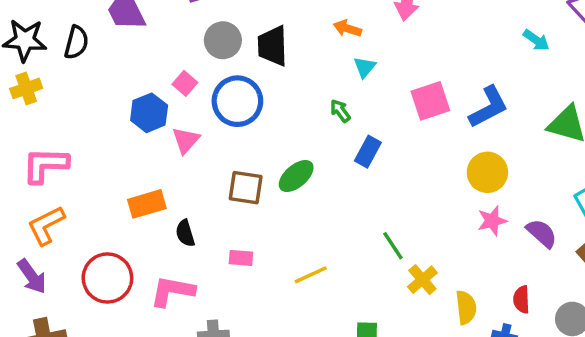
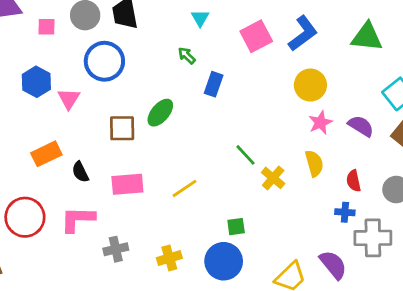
pink square: (185, 83) -> (46, 27), moved, turned -30
pink rectangle: (241, 258) -> (127, 184), size x1.6
yellow semicircle: (466, 307) -> (314, 163), moved

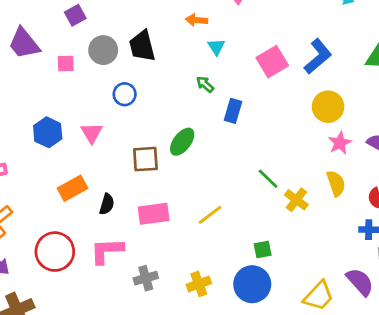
blue circle: (104, 61) -> (125, 94), size x0.6
blue hexagon: (36, 82) -> (48, 132), moved
black semicircle: (80, 172) -> (107, 204), turned -135

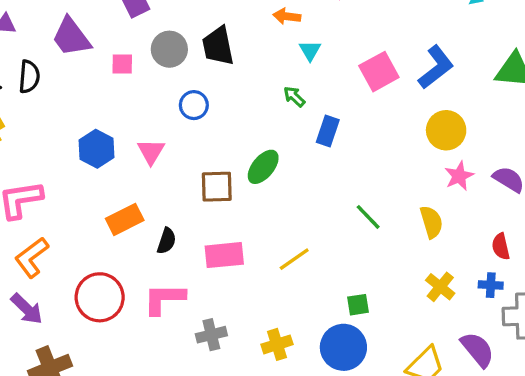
yellow semicircle: (336, 183) -> (431, 222), moved
yellow cross: (296, 200) -> (440, 287), moved

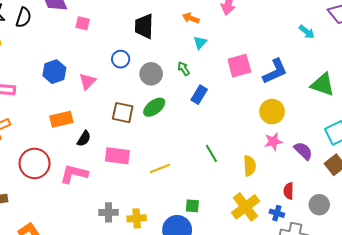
gray circle: (169, 49) -> (151, 74), moved
yellow cross: (440, 287) -> (245, 207), size x1.5
gray cross: (211, 335) -> (109, 212), moved

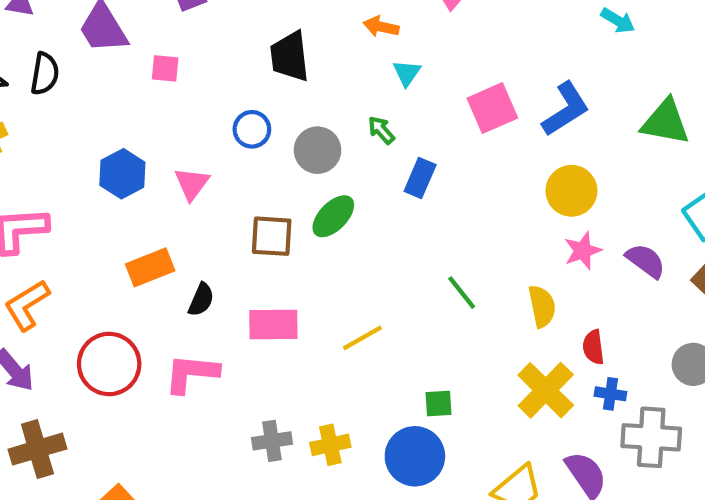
red semicircle: (289, 191) -> (593, 347), moved

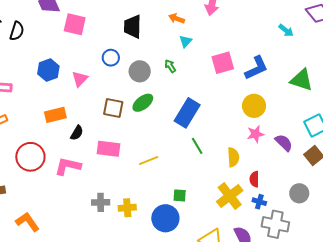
pink square: (165, 68) -> (75, 24), size x1.6
black semicircle: (45, 74) -> (17, 31), moved
blue rectangle: (420, 178) -> (187, 113), moved, size x1.6

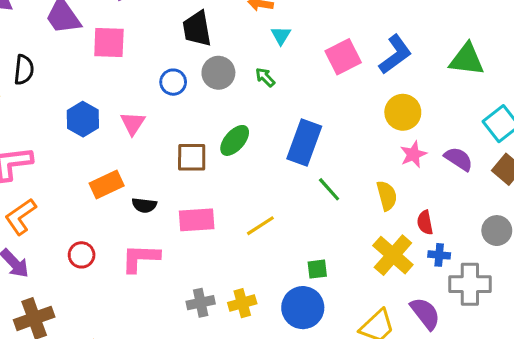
gray circle: (140, 71) -> (218, 73), moved
black semicircle: (77, 133) -> (144, 205), turned 77
red circle: (30, 157) -> (82, 255), size x0.6

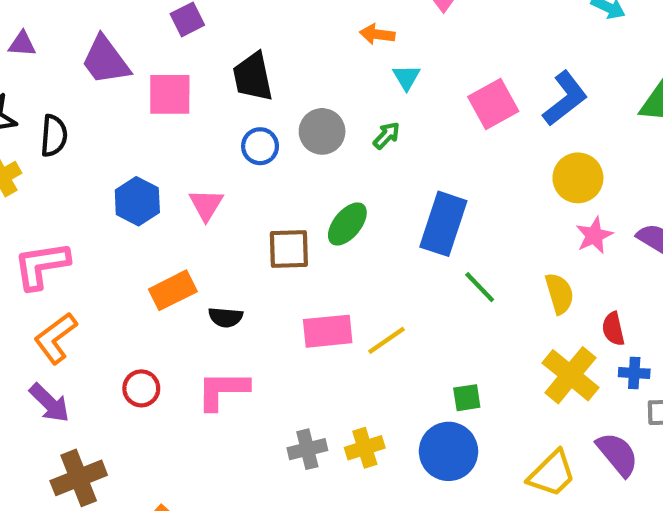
black trapezoid: (197, 29) -> (253, 77), moved
green arrow: (265, 77) -> (387, 135), turned 90
pink rectangle: (197, 220) -> (328, 331), moved

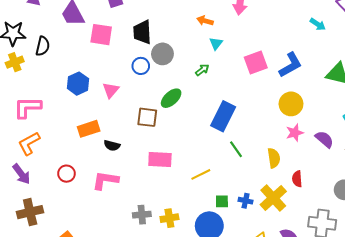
gray circle: (322, 131) -> (162, 54), moved
green ellipse: (347, 224) -> (171, 98), moved
yellow line: (387, 340) -> (201, 174), moved
blue cross: (634, 373) -> (246, 201), moved

